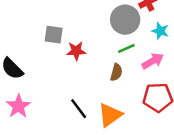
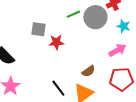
green line: (126, 48) -> (73, 14), moved
brown semicircle: (116, 72) -> (88, 71), moved, turned 40

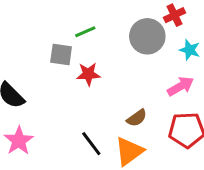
green line: (73, 14) -> (85, 32), moved

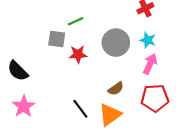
gray circle: (147, 36) -> (116, 43), moved
cyan star: (190, 50) -> (148, 40), moved
pink arrow: (181, 86) -> (150, 64), turned -36

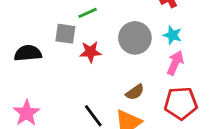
black semicircle: (18, 71) -> (28, 53), moved, turned 130

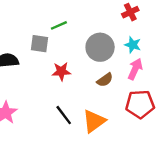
red star: (90, 52) -> (61, 71), moved
brown semicircle: (135, 92) -> (105, 80), moved

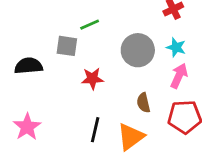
brown semicircle: (105, 80) -> (143, 103), moved, turned 112
black line: (64, 115) -> (95, 130), turned 50

